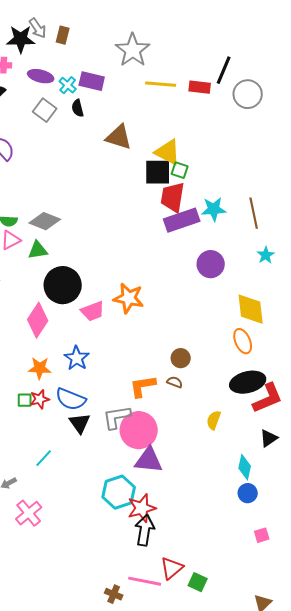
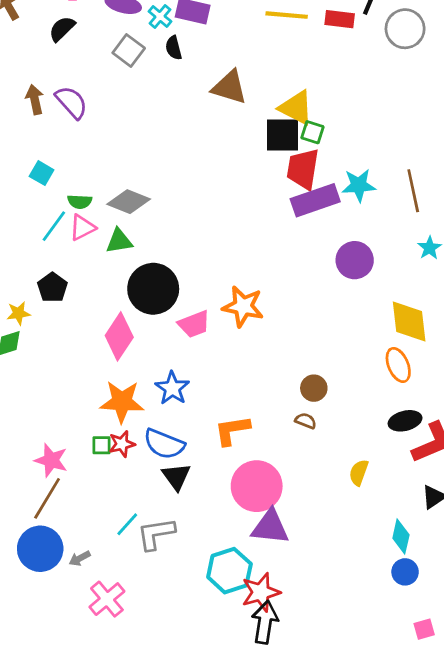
orange star: (40, 368) -> (122, 402), size x1.4
black ellipse: (248, 382) -> (405, 421), size x0.7
orange L-shape: (143, 386) -> (232, 430), moved
gray L-shape: (117, 417) -> (156, 534), moved

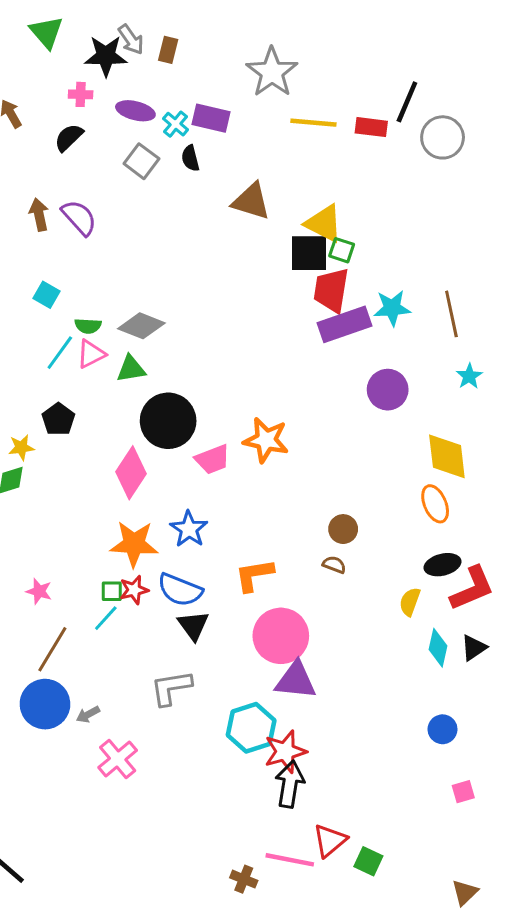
pink star: (51, 460) -> (39, 591), moved, size x0.7
yellow semicircle: (359, 473) -> (410, 602), moved
cyan line: (127, 524) -> (106, 618), moved
cyan diamond: (401, 537) -> (438, 648), moved

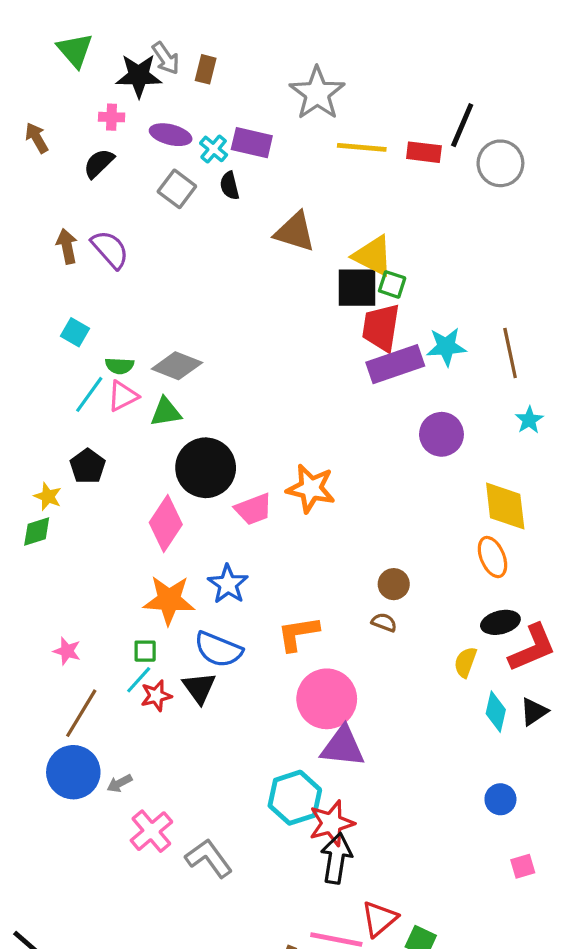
yellow star: (21, 447) -> (48, 496), turned 30
red star: (134, 590) -> (156, 696), moved
black triangle: (193, 625) -> (199, 688), moved
gray L-shape: (171, 688) -> (209, 858), moved, turned 63

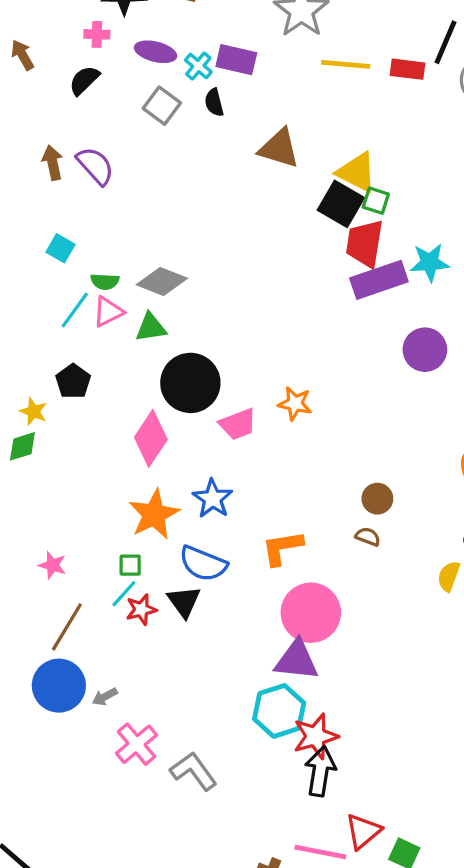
black square: (357, 288) -> (341, 204), turned 30
orange star: (311, 488) -> (295, 404), size x0.7
orange star: (169, 600) -> (154, 514), turned -30
purple triangle: (343, 747) -> (297, 660), moved

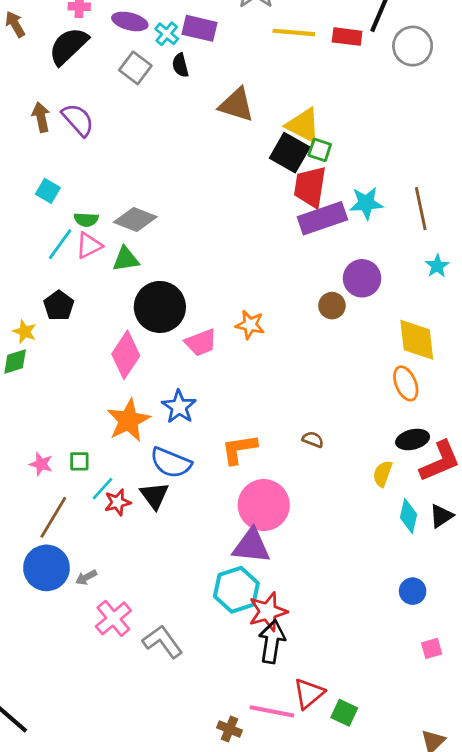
black semicircle: (84, 80) -> (68, 46), size x1.5
brown circle: (377, 499) -> (332, 306), moved
green square: (130, 565) -> (79, 461), moved

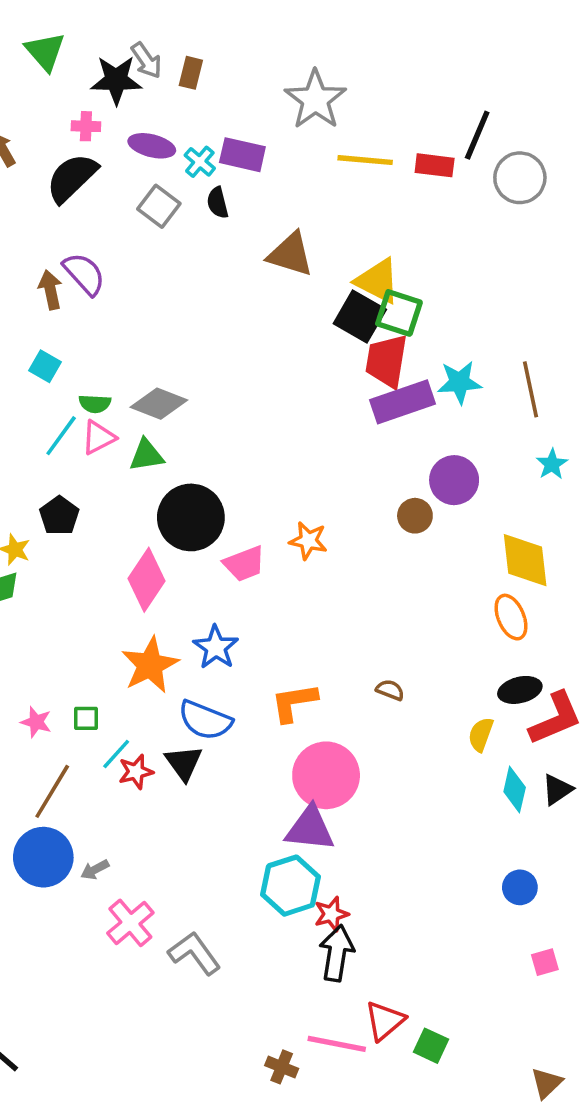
brown arrow: (41, 117) -> (50, 290), moved
green square: (320, 150) -> (399, 313), size x1.5
red star: (268, 612) -> (331, 914), size x0.7

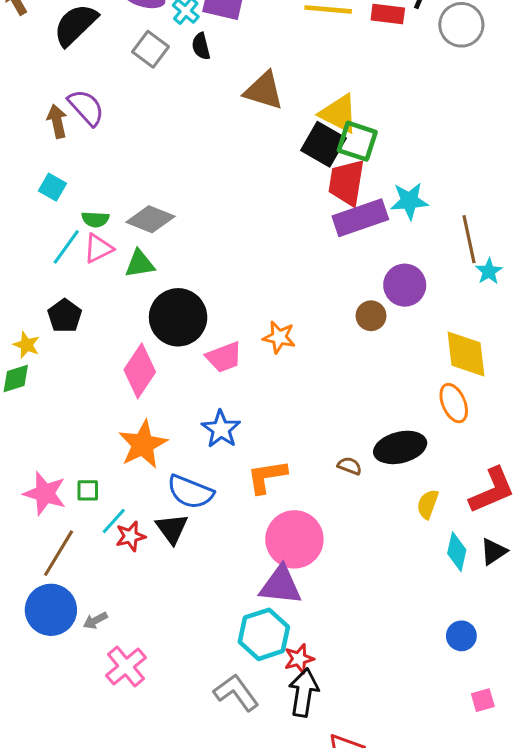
brown line: (531, 389) -> (469, 239), moved
blue star: (216, 647) -> (221, 429), moved
black ellipse: (520, 690) -> (400, 447), moved, size x1.4
pink star: (36, 722) -> (45, 493), size x1.6
gray L-shape: (194, 953) -> (236, 693), moved

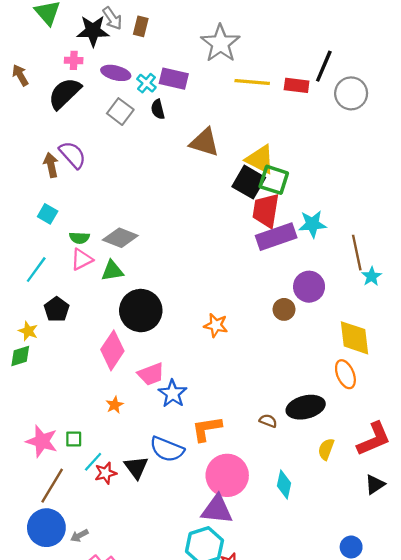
cyan line: (66, 247) -> (36, 270), moved
pink trapezoid: (224, 357) -> (151, 374), moved
orange star: (143, 444) -> (115, 405), size x0.5
blue semicircle: (190, 492) -> (167, 449), moved
cyan diamond: (457, 552) -> (284, 484), moved

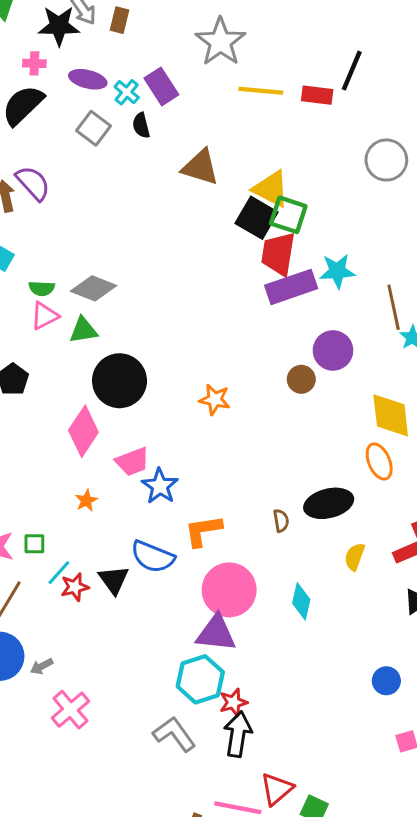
purple rectangle: (174, 79) -> (161, 86), turned 44
gray circle: (351, 93) -> (386, 160), moved
brown semicircle: (268, 421) -> (281, 521), turned 60

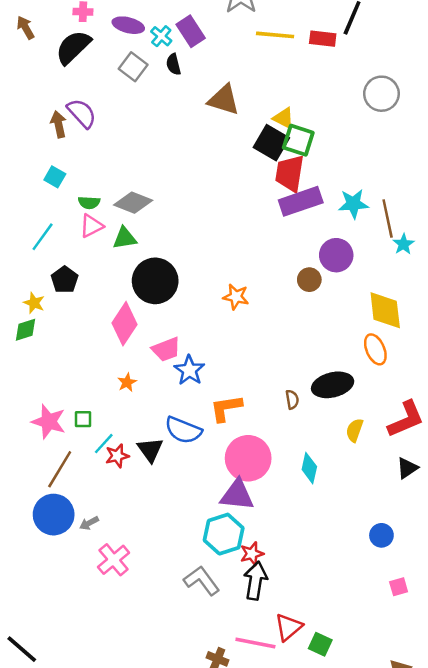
yellow triangle: (271, 189) -> (284, 118), size x0.7
cyan star: (337, 271) -> (353, 204), moved

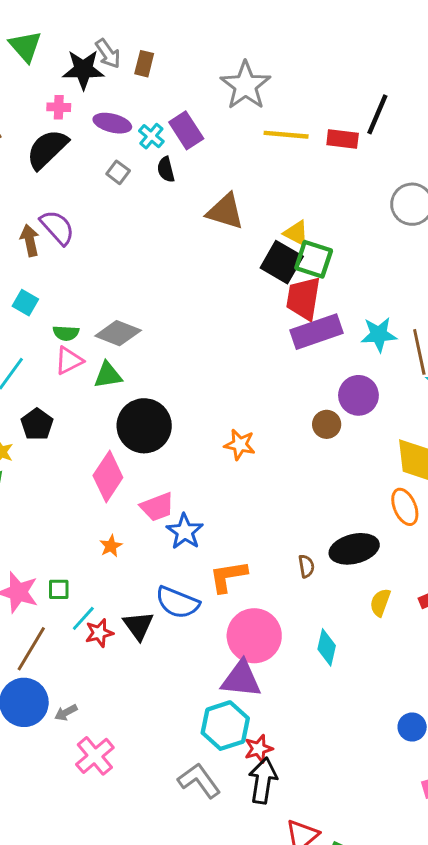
gray square: (133, 67) -> (118, 172), size x0.7

